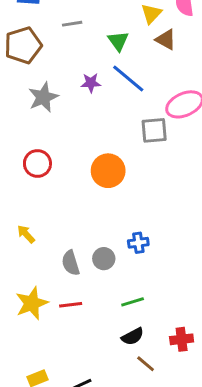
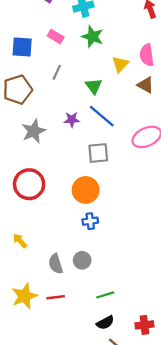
gray line: (72, 24) -> (57, 72), turned -56
brown triangle: (166, 40) -> (146, 85), moved
gray square: (154, 130) -> (98, 153), moved
red circle: (37, 163) -> (29, 184), size x1.4
blue cross: (138, 243) -> (90, 221), moved

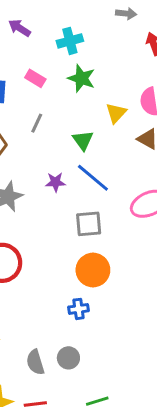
orange circle: (86, 190) -> (93, 270), moved

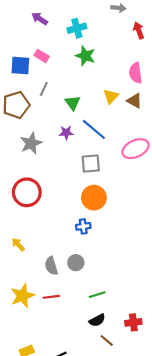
pink rectangle: (35, 78) -> (42, 56), moved
yellow triangle: (116, 113) -> (111, 96), moved
gray line: (37, 123) -> (44, 89), moved
green triangle: (83, 140) -> (73, 103), moved

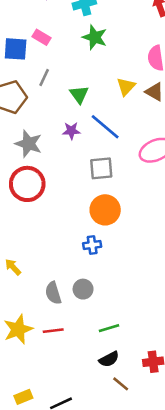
gray star: (31, 143) -> (29, 144), turned -30
red circle: (27, 192) -> (27, 184), moved

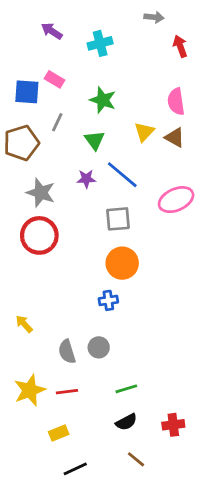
green star: (95, 37) -> (103, 100), moved
brown line: (121, 384) -> (136, 459), moved
yellow rectangle: (23, 397) -> (59, 433), moved

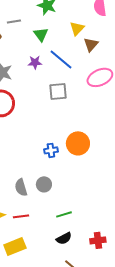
gray line: (57, 122) -> (14, 21), turned 56
brown triangle: (175, 137) -> (91, 44), moved, turned 42
orange circle: (122, 263) -> (78, 143), moved
yellow rectangle: (59, 433) -> (15, 246), size x1.5

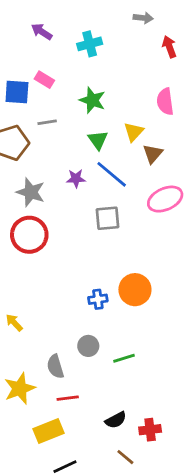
green triangle: (41, 34) -> (98, 140), moved
gray semicircle: (21, 187) -> (55, 367), moved
green line: (64, 214) -> (124, 358), moved
red line: (21, 216) -> (68, 398), moved
red cross: (98, 240) -> (150, 430), moved

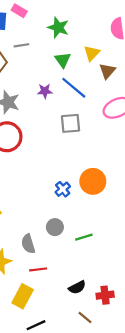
blue cross: (98, 299) -> (63, 189), turned -32
yellow rectangle: (48, 431) -> (23, 296), turned -40

